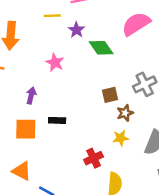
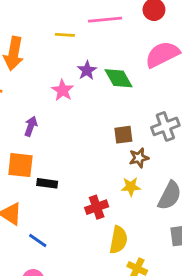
purple star: (76, 30) -> (87, 70), moved
black rectangle: (57, 120) -> (47, 183), moved

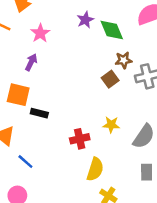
pink star: (63, 90) -> (40, 33), moved
brown square: (123, 135) -> (110, 79), turned -35
brown star: (139, 158) -> (124, 60), moved

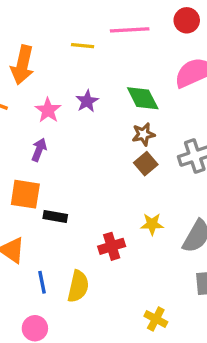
purple star: (85, 20) -> (87, 101), moved
brown star: (124, 60) -> (143, 134), moved
blue line: (25, 162) -> (42, 282), turned 42
yellow semicircle: (95, 169) -> (78, 286), moved

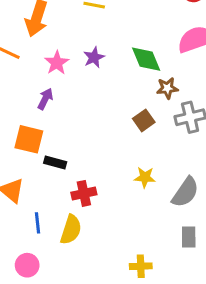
brown star: (143, 134) -> (167, 88), moved
red cross: (112, 246) -> (84, 193), moved
yellow cross: (156, 319) -> (141, 266), turned -35

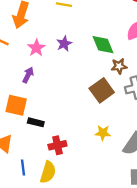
brown square: (144, 120) -> (102, 90), size x1.5

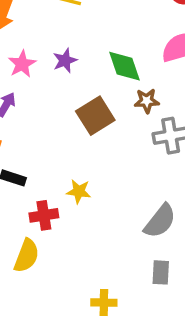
brown square: (102, 90) -> (95, 116), moved
yellow star: (103, 133) -> (79, 191), moved

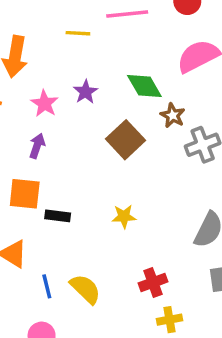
brown star: (147, 101) -> (173, 115), turned -30
red cross: (44, 215) -> (153, 282), moved
yellow semicircle: (26, 256) -> (85, 289), turned -56

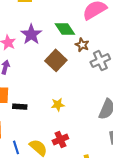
purple star: (86, 92) -> (31, 34), size x1.5
red cross: (153, 282) -> (60, 140), moved

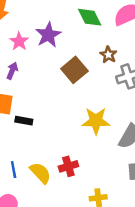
green diamond: (65, 29) -> (90, 17), moved
yellow star: (58, 105) -> (96, 121), moved, size x1.6

